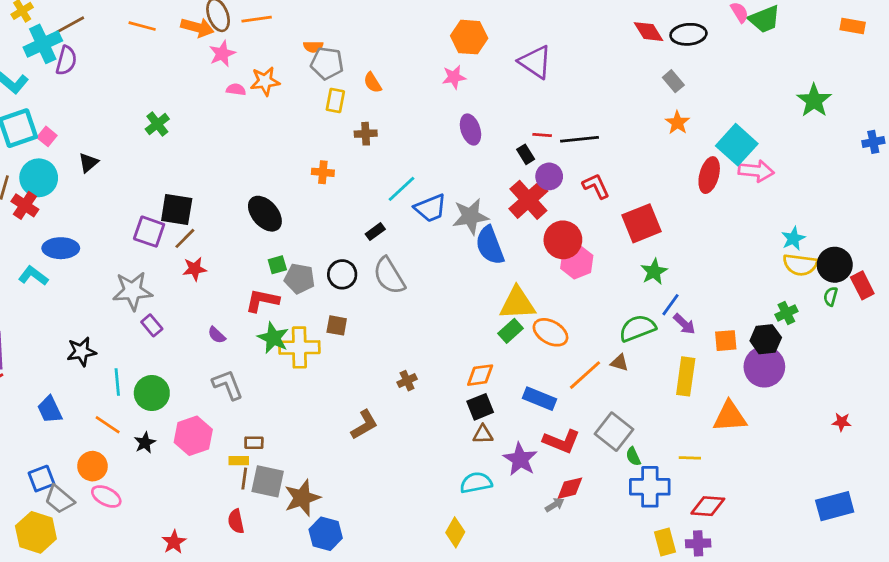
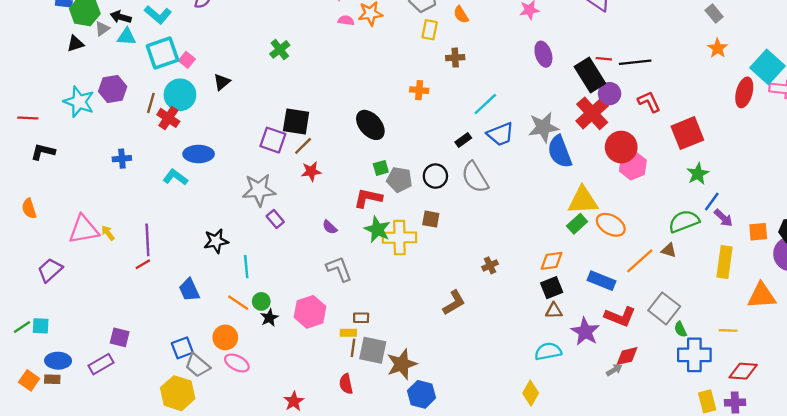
black rectangle: (526, 154) -> (590, 75), size x2.0
blue trapezoid: (430, 208) -> (500, 134), moved
green circle: (152, 393) -> (261, 301), moved, size x0.6

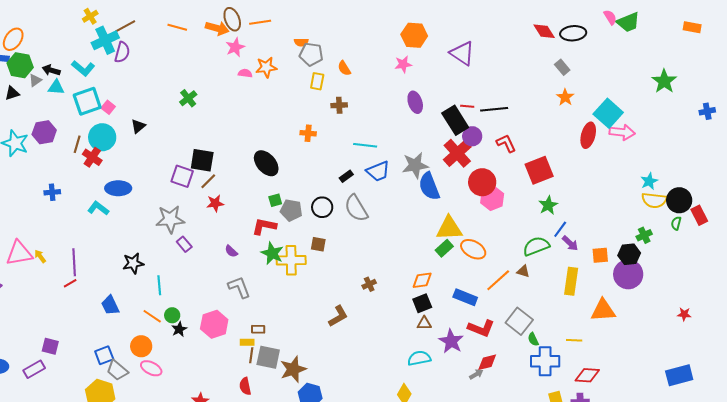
cyan line: (485, 104) -> (365, 145), turned 50

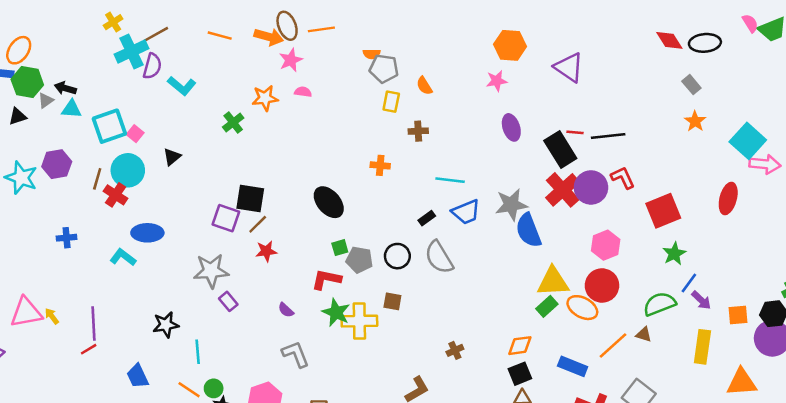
orange star: (266, 67) -> (265, 98), moved
cyan L-shape: (83, 68) -> (182, 86), moved
red ellipse: (588, 135) -> (728, 198), moved
purple circle: (472, 136) -> (591, 187), moved, size x1.4
red circle: (482, 182) -> (602, 285), moved

